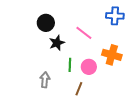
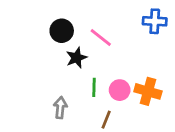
pink line: (84, 33) -> (101, 37), moved
orange cross: (112, 55) -> (148, 91), moved

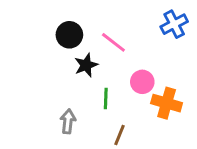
blue cross: (155, 21) -> (174, 24), turned -30
pink circle: (120, 90) -> (142, 82), moved

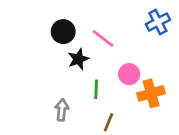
orange cross: (167, 103) -> (151, 93), turned -32

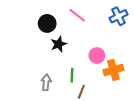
pink line: (103, 38) -> (77, 15), moved
green line: (96, 89) -> (72, 75), moved

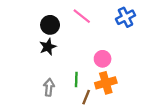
black star: (59, 44) -> (48, 47), moved
orange cross: (113, 70) -> (106, 83), moved

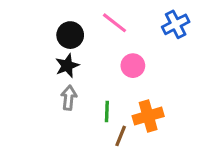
pink circle: (103, 59) -> (133, 66), moved
gray arrow: (49, 87) -> (69, 98), moved

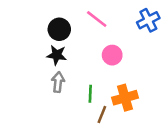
black star: (67, 66) -> (57, 55), turned 30

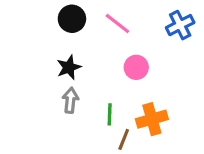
black circle: (59, 29) -> (72, 19), moved
black star: (57, 55) -> (69, 67), turned -30

